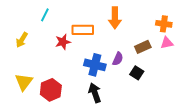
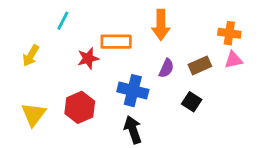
purple semicircle: (118, 59) -> (166, 68), moved
red hexagon: (51, 90) -> (80, 107), moved

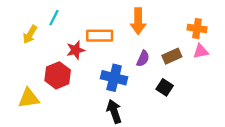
yellow arrow: (31, 56) -> (30, 34), moved
red hexagon: (80, 107) -> (58, 75), moved
yellow triangle: (34, 114) -> (29, 98), turned 45

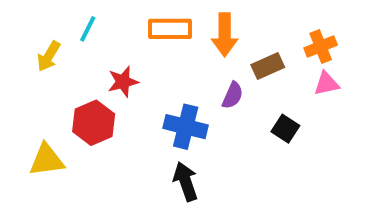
orange cross: (197, 28) -> (321, 46), turned -30
orange rectangle: (100, 36) -> (170, 29), moved
brown rectangle: (172, 56) -> (268, 66), moved
black square: (165, 87) -> (285, 129), moved

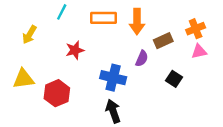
cyan line: (88, 29) -> (62, 12), moved
red hexagon: (94, 123) -> (57, 93), moved
yellow triangle: (47, 160) -> (23, 79), moved

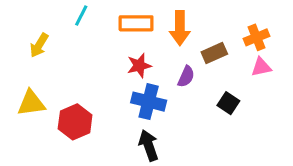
red star: (75, 50) -> (139, 66), moved

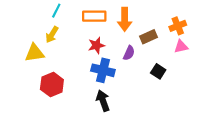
yellow arrow: (39, 45) -> (52, 35), moved
yellow triangle: (31, 103) -> (35, 53), moved

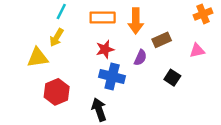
orange cross: (178, 26) -> (203, 14), moved
black arrow: (103, 101) -> (99, 110), moved

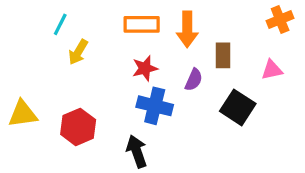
cyan line: (61, 12) -> (60, 24), moved
brown rectangle: (162, 40) -> (223, 55), turned -66
yellow triangle: (38, 58) -> (23, 114), moved
black square: (172, 78) -> (238, 107), size x1.5

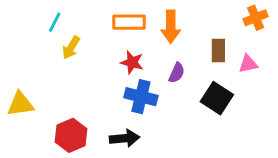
brown rectangle: (223, 55) -> (218, 50), moved
red star: (145, 68) -> (132, 62), turned 30
red hexagon: (78, 127) -> (71, 135), moved
black arrow: (137, 151) -> (125, 138), turned 104

